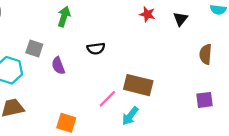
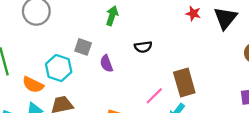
black triangle: (180, 19) -> (225, 18), size x1.6
brown rectangle: (138, 85) -> (184, 83), turned 60

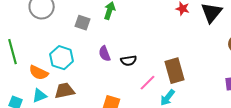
gray square: (83, 47) -> (83, 23), moved
black semicircle: (143, 47) -> (129, 61), moved

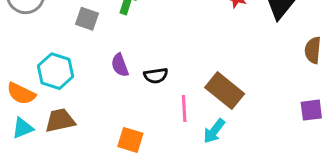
brown rectangle: (175, 71) -> (225, 91), turned -35
pink line: (148, 83) -> (184, 109), turned -48

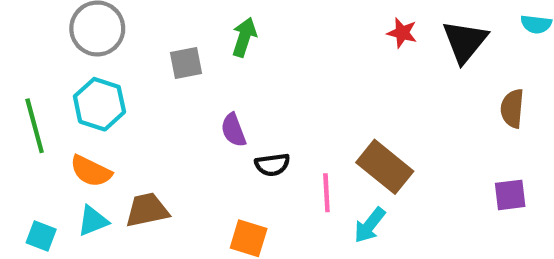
gray square: (87, 19) -> (186, 63), turned -30
cyan hexagon: (56, 71) -> (99, 104), moved
black semicircle: (156, 76) -> (272, 165), moved

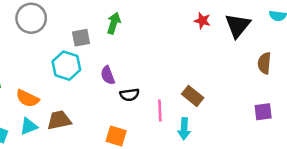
cyan hexagon: (99, 104) -> (66, 66), moved
brown rectangle: (385, 167) -> (193, 96), size x0.7
cyan arrow: (370, 225) -> (184, 129), turned -35

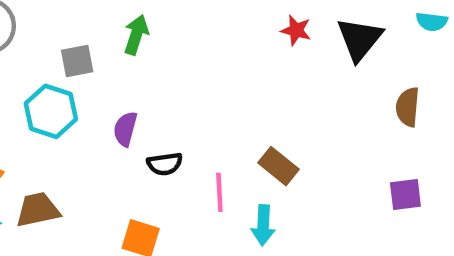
purple semicircle: (108, 75) -> (125, 129), turned 36

